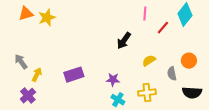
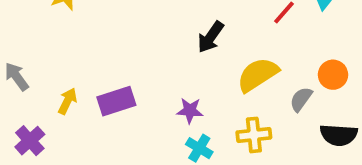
yellow semicircle: (149, 61) -> (258, 75), size x1.6
gray semicircle: (172, 74) -> (301, 99), turned 48
yellow arrow: (37, 75) -> (67, 101), moved

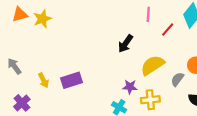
yellow arrow: (67, 101) -> (44, 80), turned 128
purple star: (190, 110) -> (130, 87), moved

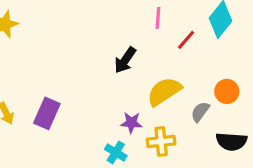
purple rectangle: (72, 80) -> (47, 113), turned -48

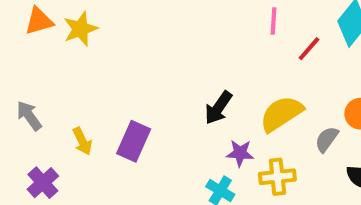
black arrow: (125, 60) -> (218, 108), moved

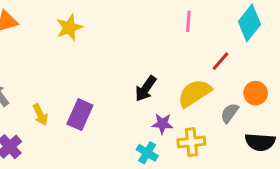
yellow star: (80, 29) -> (69, 27), moved
red line: (309, 49) -> (220, 61), moved

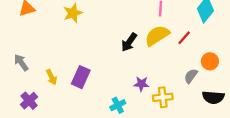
black arrow: (146, 89) -> (129, 42), moved
yellow semicircle: (194, 93) -> (157, 36), moved
cyan cross: (147, 153) -> (118, 105), moved, turned 32

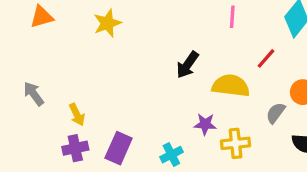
yellow semicircle: (157, 36) -> (231, 86), moved, turned 40
purple rectangle: (81, 77) -> (119, 148), moved
purple cross: (29, 101) -> (75, 148), moved, turned 30

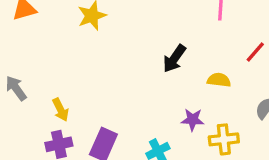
yellow semicircle: (231, 86) -> (219, 80), size x0.6

